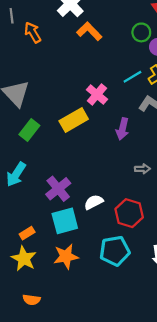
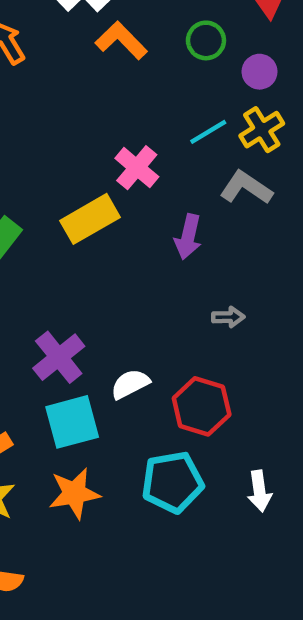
green circle: (141, 32) -> (206, 40), moved

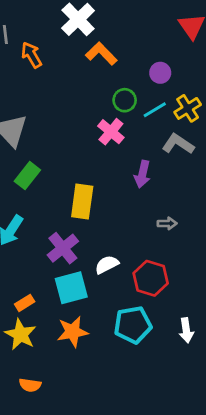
green circle: (206, 40) -> (125, 100), moved
purple circle: (260, 72) -> (160, 73), moved
yellow rectangle: (90, 219) -> (82, 202), moved, turned -52

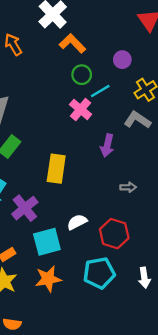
green circle: (125, 100) -> (82, 75), moved
cyan line: (155, 110) -> (100, 91), moved
purple cross: (63, 248) -> (25, 208), moved

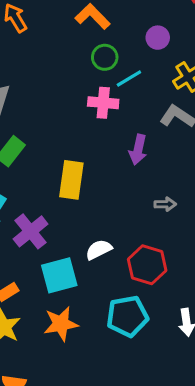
pink cross: (81, 109) -> (103, 103), turned -35

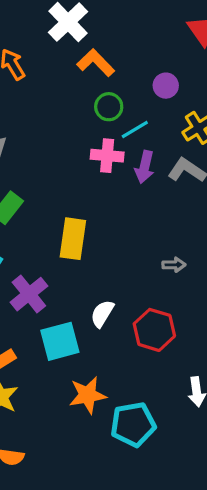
purple arrow: (138, 150) -> (145, 167), moved
white semicircle: (99, 250) -> (102, 314), turned -32
cyan pentagon: (127, 316) -> (133, 424), moved
orange star: (61, 324) -> (88, 395), moved

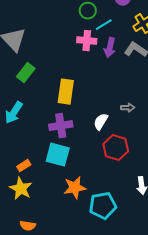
purple cross: (29, 294) -> (61, 126), moved, turned 30
white semicircle: (102, 314) -> (101, 122), moved
cyan square: (60, 341) -> (58, 155), turned 30

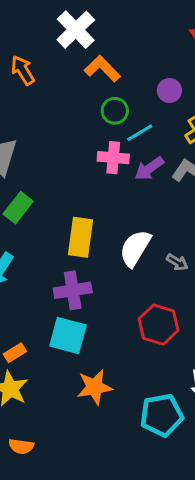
purple arrow: (110, 48) -> (149, 169), turned 42
gray arrow: (128, 108) -> (177, 262), turned 32
white semicircle: (101, 122) -> (135, 248), moved, size x1.4
cyan pentagon: (103, 206) -> (162, 415), moved

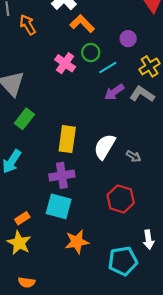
pink cross: (113, 158) -> (65, 63), moved, turned 30

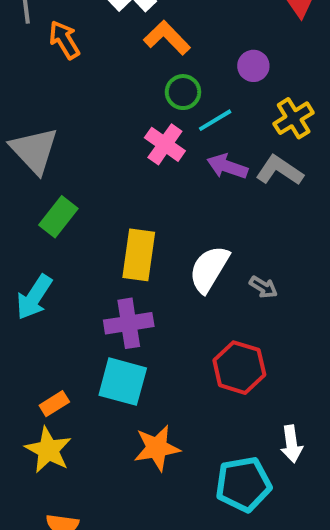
pink cross: (65, 63) -> (165, 144), moved
purple arrow: (114, 92) -> (227, 166), turned 54

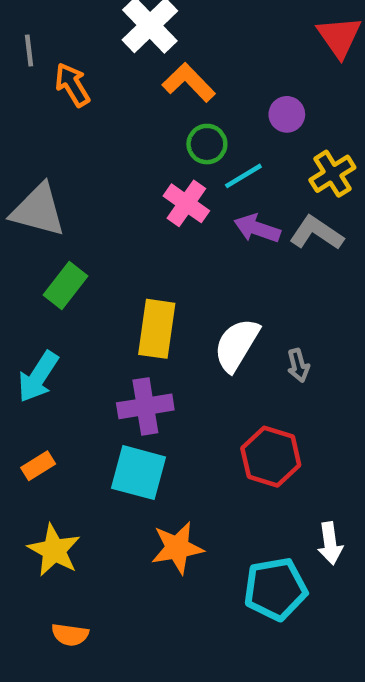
gray triangle: (34, 150) -> (38, 210), turned -32
gray arrow: (263, 287) -> (298, 365), turned 44
orange rectangle: (54, 404) -> (38, 466), moved

